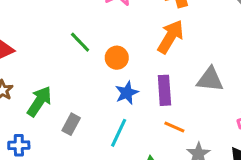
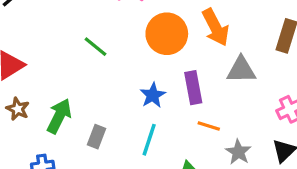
orange arrow: (170, 37) -> (216, 27), moved, turned 128
orange circle: (117, 58) -> (167, 34), moved, size x1.6

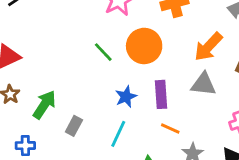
orange arrow: (216, 27) -> (208, 47), moved, turned 64
green line: (96, 47) -> (103, 52), moved

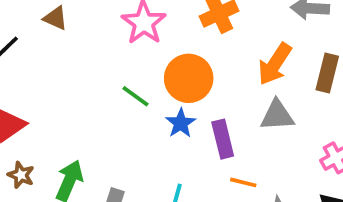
blue star: (126, 97) -> (181, 123), moved

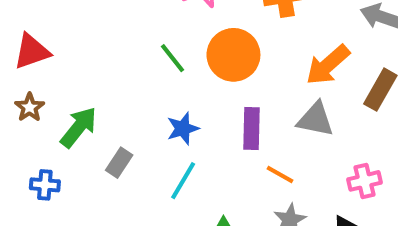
blue star: (181, 123) -> (183, 128), moved
orange line: (243, 182) -> (280, 174), moved

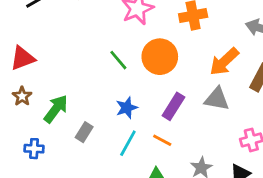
purple rectangle: (252, 128) -> (173, 106), turned 32
orange line: (280, 174) -> (162, 140), moved

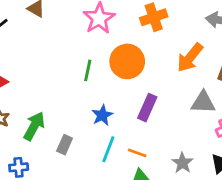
green line: (118, 60) -> (88, 70), turned 60
gray triangle: (217, 99) -> (203, 102), moved
orange line: (162, 140) -> (137, 153), moved

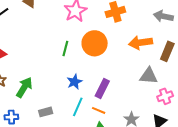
orange arrow: (190, 58) -> (141, 43), turned 40
purple rectangle: (147, 108) -> (102, 89), moved
gray rectangle: (65, 145) -> (46, 112), moved, turned 48

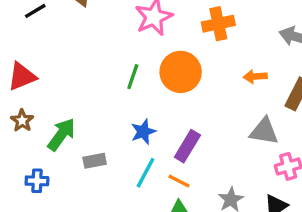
orange arrow: (141, 43) -> (255, 76), size x0.6
gray rectangle: (46, 112) -> (95, 161), moved

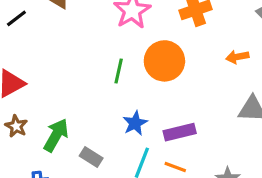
purple rectangle: (187, 146) -> (180, 132), turned 52
gray rectangle: (95, 161) -> (91, 157), turned 50

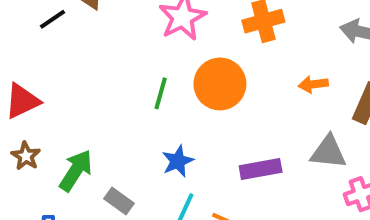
black line: (16, 18) -> (52, 19), moved
purple rectangle: (180, 132) -> (261, 169), moved

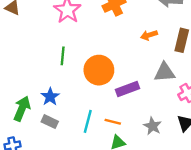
orange circle: (220, 84) -> (99, 70), moved
blue star: (178, 161) -> (50, 97), moved

